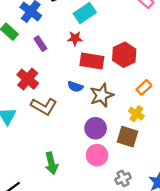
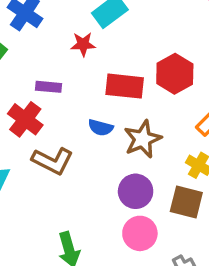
red star: (75, 38) -> (83, 44), moved
purple rectangle: (40, 44) -> (48, 87), moved, turned -48

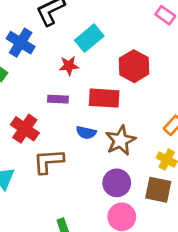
red hexagon: (175, 74) -> (134, 66), moved
purple rectangle: (48, 87) -> (58, 99), moved
brown L-shape: (53, 161) -> (48, 161), turned 152

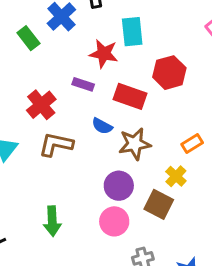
cyan rectangle: (89, 38) -> (132, 32), turned -72
red star: (69, 66) -> (104, 54), size x1.4

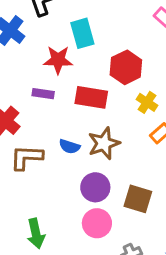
blue semicircle: (102, 126) -> (69, 146), moved
yellow cross: (176, 176) -> (147, 102), moved

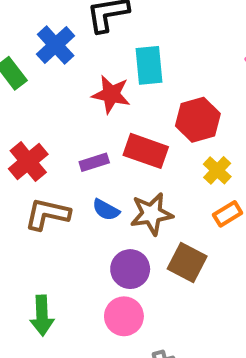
purple rectangle: (43, 94) -> (94, 162), moved, turned -36
brown square: (138, 199) -> (187, 263), moved

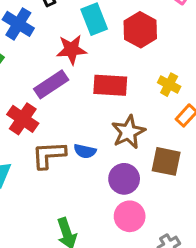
red hexagon: (198, 120) -> (140, 30), moved
purple rectangle: (94, 162) -> (51, 84), moved, size x1.5
blue semicircle: (106, 210) -> (85, 151), moved

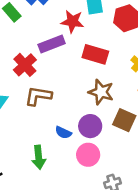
brown star: (128, 132) -> (101, 92), turned 30
blue semicircle: (85, 151) -> (63, 133), moved

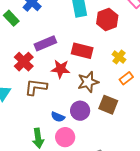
red star: (72, 21) -> (61, 69), moved
brown star: (101, 92) -> (88, 82), turned -30
pink circle: (88, 155) -> (65, 137), moved

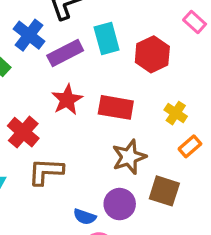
purple rectangle: (45, 43) -> (65, 53), moved
red star: (61, 69) -> (67, 100), moved, turned -30

